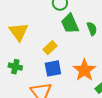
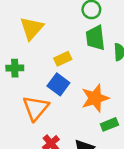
green cross: (15, 67) -> (15, 68), turned -32
blue square: (53, 68) -> (58, 84), turned 30

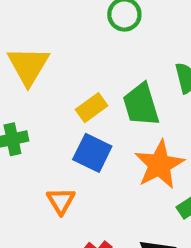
green trapezoid: (95, 38) -> (141, 105), moved
orange triangle: (36, 108) -> (61, 201), size x0.6

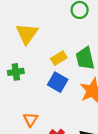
orange triangle: (61, 201) -> (31, 120), moved

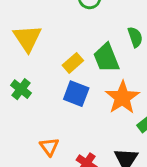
green cross: (16, 72) -> (21, 89), turned -35

